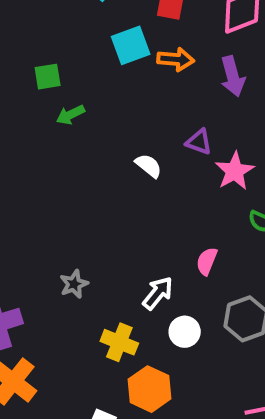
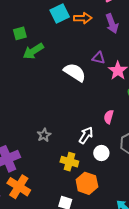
green arrow: (70, 115) -> (33, 51), size x1.5
white semicircle: (149, 166) -> (75, 72), size x1.6

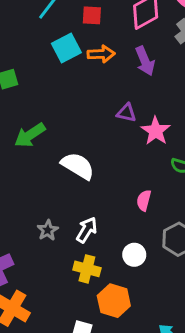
green arrow: (33, 51) -> (30, 135), moved
white semicircle: (75, 72) -> (78, 166), moved
white arrow: (86, 135) -> (87, 230), moved

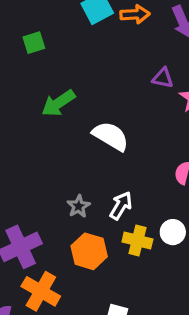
yellow cross: (87, 269) -> (137, 241), moved
orange hexagon: (114, 301) -> (89, 251), moved

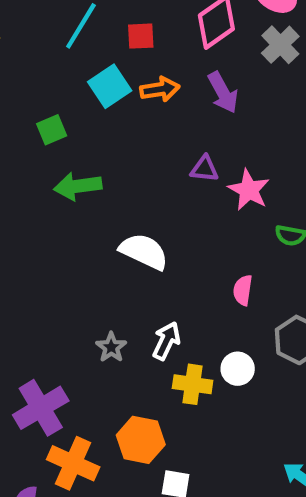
green square: (34, 43) -> (52, 130), moved
green arrow: (58, 103) -> (78, 186), moved, turned 32
orange hexagon: (89, 251) -> (141, 440), moved

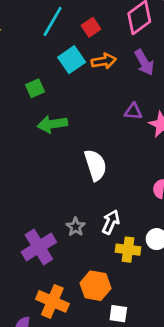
red square: (141, 36) -> (91, 27), turned -30
white semicircle: (144, 252) -> (95, 165), turned 48
purple cross: (41, 408) -> (39, 247), moved

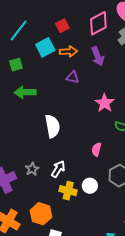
cyan line: (53, 21) -> (19, 30), moved
purple triangle: (133, 111) -> (72, 77), moved

